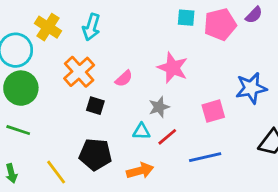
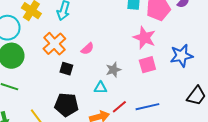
pink star: (173, 68) -> (144, 38), moved
pink square: (213, 111) -> (147, 65), moved
red line: (167, 137) -> (119, 107), moved

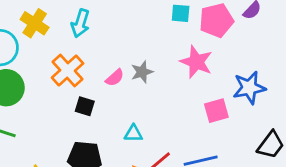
pink square: (147, 65) -> (216, 111), moved
gray star: (113, 70) -> (142, 72), moved

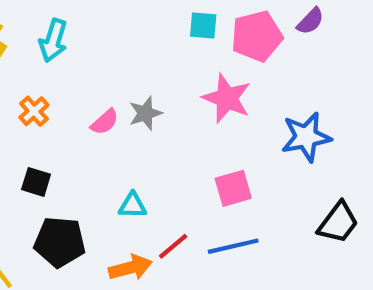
orange cross: (68, 71) -> (34, 111), size x0.6
black square: (85, 106) -> (36, 182), moved
pink square: (216, 111) -> (233, 188), moved

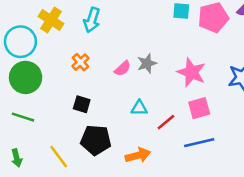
pink star: (227, 98) -> (192, 72), moved
cyan triangle: (133, 205) -> (139, 108), moved
red line: (173, 246) -> (166, 122), moved

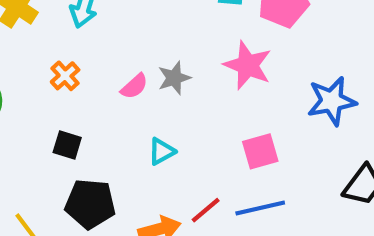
pink star: (192, 72) -> (248, 65), moved
cyan triangle: (139, 108) -> (162, 151), turned -30
red line: (166, 122) -> (206, 210), moved

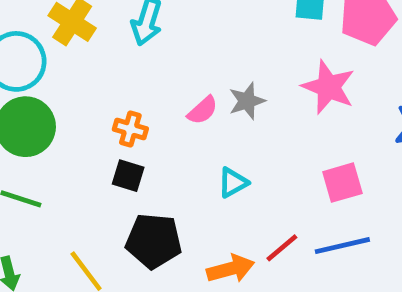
orange cross: (65, 76) -> (130, 129), moved, turned -32

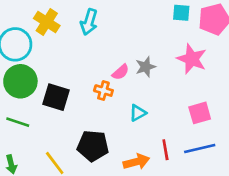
orange cross: (130, 129) -> (103, 91), moved
black square: (128, 176) -> (56, 97), moved, size x1.5
red line: (282, 248) -> (165, 150), turned -60

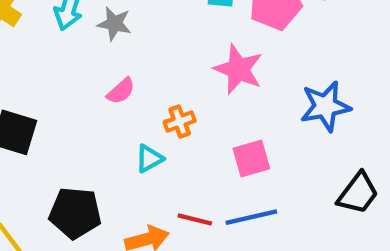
gray star: (146, 67) -> (114, 24), moved, turned 30
orange cross: (103, 91) -> (180, 122), moved, turned -36
red line: (165, 150) -> (195, 219), turned -66

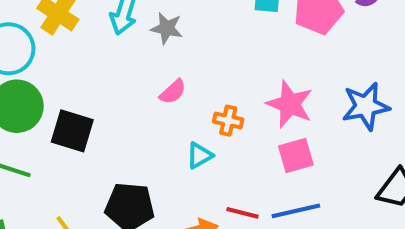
pink star: (238, 69) -> (290, 104), moved
orange cross: (180, 122) -> (228, 121), turned 32

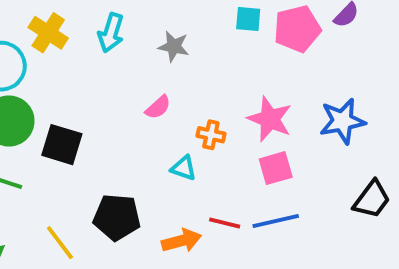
gray star: (167, 28) -> (174, 46), moved
cyan triangle: (199, 155) -> (183, 168), turned 48

